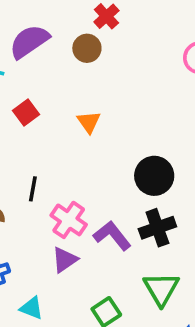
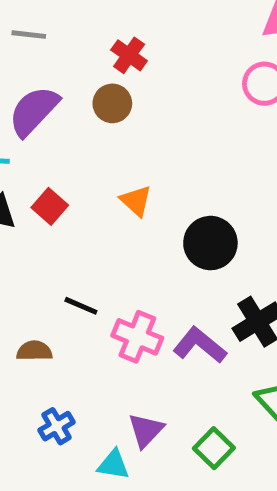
black circle: (154, 176) -> (210, 243), moved
black line: (33, 189) -> (81, 306), turned -65
purple triangle: (65, 260) -> (146, 430), moved

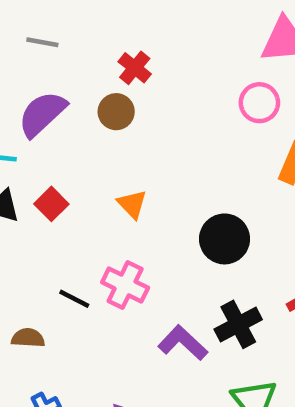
black circle: (210, 243) -> (225, 239), moved
pink cross: (137, 337) -> (125, 285), moved

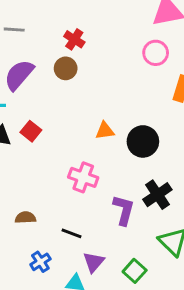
orange triangle: (132, 204) -> (105, 131), moved, turned -48
black line: (74, 299) -> (71, 233), moved
purple L-shape: (183, 343) -> (124, 210), turned 68

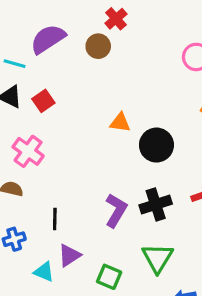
pink cross: (83, 177) -> (28, 151), moved
black line: (71, 233) -> (55, 219), turned 54
green square: (135, 271) -> (109, 277), turned -35

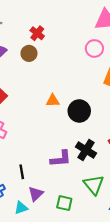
black cross: (156, 205) -> (86, 150), turned -30
purple L-shape: (116, 210) -> (61, 159), turned 65
cyan triangle: (44, 272) -> (21, 208), turned -32

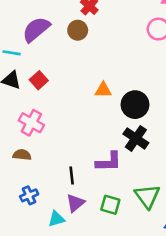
black cross: (86, 150) -> (136, 138), moved
black line: (22, 172) -> (72, 175), moved
green square: (64, 203) -> (110, 205), moved

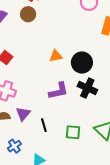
purple L-shape: (109, 162) -> (58, 91), moved
purple triangle: (75, 203) -> (23, 114), moved
green square: (110, 205) -> (73, 132), moved

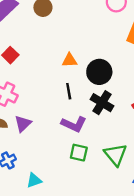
purple L-shape: (58, 91) -> (74, 124), moved, turned 30
black line: (44, 125) -> (69, 91), moved

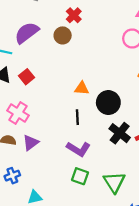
black cross: (102, 103) -> (120, 133), moved

